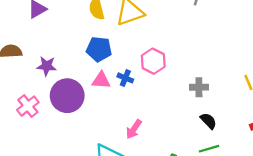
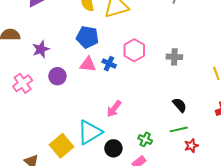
purple star: (47, 66) -> (41, 49), turned -30
gray cross: (199, 87) -> (174, 57), moved
purple circle: (67, 96) -> (57, 76), size x0.6

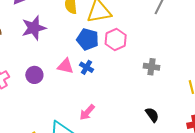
blue pentagon: (87, 37) -> (88, 39), moved
purple star: (41, 49) -> (34, 28), moved, size x1.4
pink hexagon: (134, 50) -> (116, 39), moved

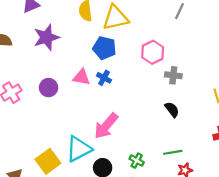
pink hexagon: (116, 39) -> (153, 52), moved
pink arrow: (87, 112) -> (106, 126), size x1.5
black semicircle: (152, 115) -> (172, 110), moved

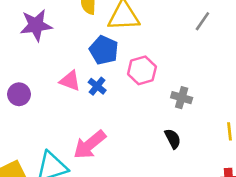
pink hexagon: (153, 52) -> (142, 70), moved
purple circle: (49, 88) -> (19, 94), moved

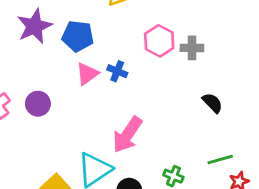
blue pentagon: (104, 50) -> (78, 36), moved
pink triangle: (70, 81) -> (87, 74), turned -40
gray cross: (182, 98) -> (192, 48), moved

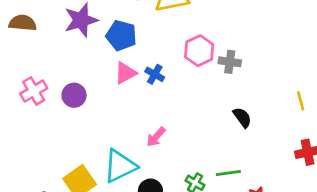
pink arrow: (127, 135) -> (156, 137), size x0.6
green line: (220, 160) -> (228, 173), moved

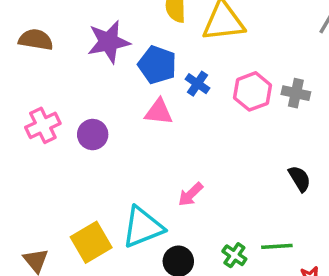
gray cross: (230, 62) -> (296, 93), moved
pink triangle: (125, 73) -> (159, 112), turned 30
blue cross: (155, 74) -> (198, 84), moved

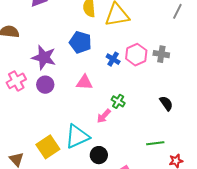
purple star: (109, 42) -> (44, 57), moved, turned 30
blue cross: (198, 84) -> (113, 59), moved
pink triangle: (159, 112) -> (84, 82), moved
green cross: (234, 255) -> (118, 101), moved

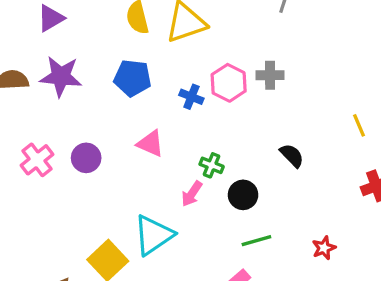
purple star: (44, 57) -> (61, 76), moved
pink triangle: (84, 82) -> (150, 143), turned 30
green line: (155, 143) -> (256, 241), moved
black circle: (99, 155) -> (243, 195), moved

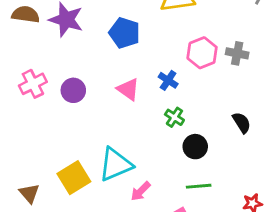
blue cross: (191, 97) -> (168, 80), moved
pink arrow: (192, 194) -> (141, 191), moved

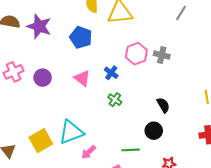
black circle: (195, 147) -> (154, 131), moved

